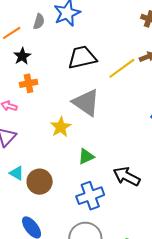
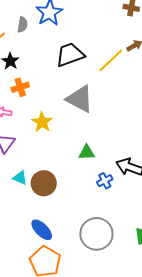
yellow star: (61, 127) -> (42, 122), moved
green triangle: (86, 157) -> (87, 152), turned 30
blue cross: (90, 196) -> (105, 181), moved, size x0.6

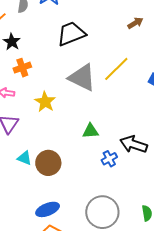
yellow line: (111, 60) -> (116, 69), moved
blue ellipse: (42, 230) -> (48, 209), turned -65

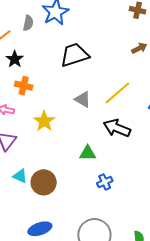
orange cross: (22, 68) -> (24, 86), turned 30
gray triangle: (82, 78) -> (83, 99), size x0.6
black arrow: (134, 144) -> (117, 128), moved

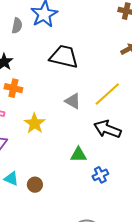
black trapezoid: (75, 55) -> (64, 57), turned 32
brown circle: (44, 182) -> (35, 185), size x0.6
blue cross: (105, 182) -> (100, 175), moved

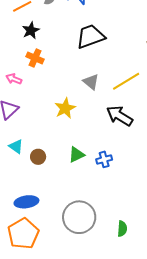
black trapezoid: (64, 57) -> (90, 36), turned -44
yellow star: (35, 123) -> (65, 108), moved
green triangle: (78, 155) -> (76, 155), moved, turned -36

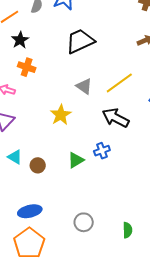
blue cross: (104, 159) -> (102, 151), moved
gray circle: (79, 217) -> (84, 222), size x0.6

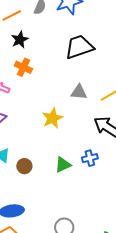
gray triangle: (84, 86) -> (79, 92), turned -36

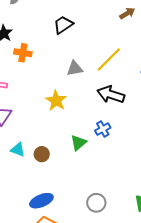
black trapezoid: (79, 47) -> (63, 25), size x0.7
orange cross: (23, 67) -> (23, 53), moved

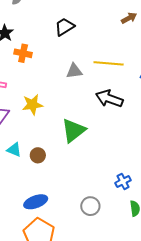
yellow line: (109, 59) -> (109, 63), turned 48
yellow star: (56, 101) -> (32, 105), moved, turned 30
blue cross: (103, 129) -> (123, 182), moved
green triangle: (78, 143) -> (73, 130), moved, size x1.5

